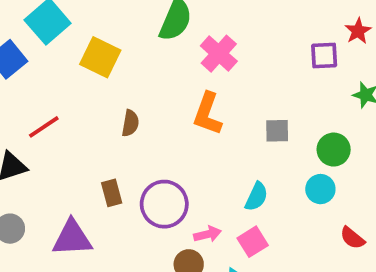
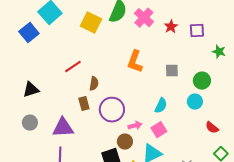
red star: (358, 31) -> (171, 27), moved
pink cross: (219, 54) -> (144, 18), moved
yellow square: (100, 57) -> (91, 23), moved
brown semicircle: (130, 123) -> (94, 84), moved
red line: (44, 127) -> (73, 67), moved

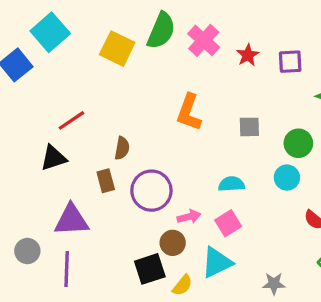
red line: (73, 67) -> (71, 120), moved
black triangle: (31, 90) -> (53, 158), moved
cyan semicircle: (161, 106) -> (231, 184), turned -119
gray circle: (30, 123) -> (27, 251), moved

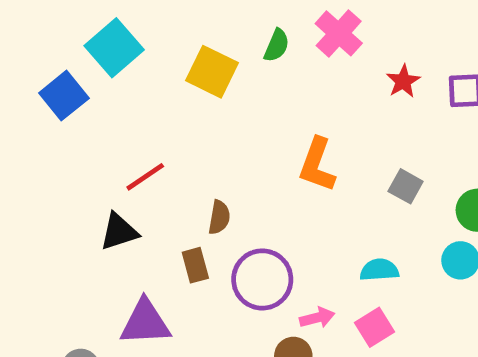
green semicircle: (161, 31) -> (277, 45), size x0.6
pink cross: (204, 40) -> (339, 33), moved
gray square: (249, 127) -> (406, 186), turned 30

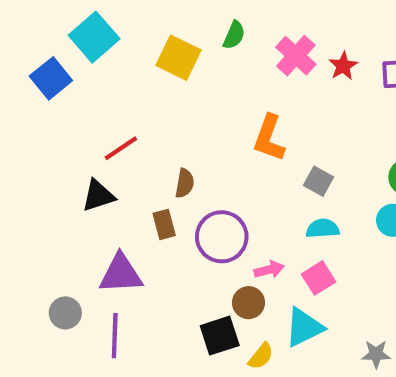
pink cross: (339, 33) -> (296, 56), moved
gray square: (406, 186) -> (318, 181), moved

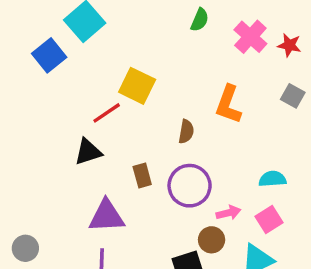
yellow square: (179, 58) -> (137, 86), moved
red star: (343, 66) -> (289, 45), turned -30
gray square: (318, 181) -> (293, 96), moved
brown semicircle: (185, 183) -> (186, 132), moved
gray circle: (65, 313) -> (25, 248), moved

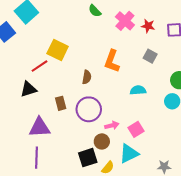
green semicircle: (200, 20) -> (95, 11), turned 112
cyan semicircle: (272, 179) -> (138, 90), moved

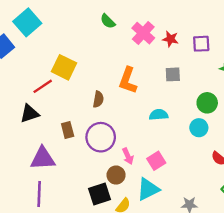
gray square: (150, 56) -> (173, 74), turned -32
pink arrow: (112, 125) -> (128, 156), turned 80

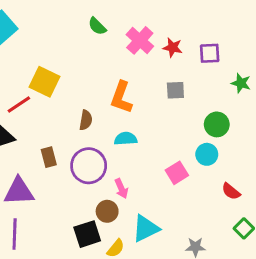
cyan semicircle: (159, 115) -> (126, 139), moved
pink square: (156, 161) -> (177, 173), moved

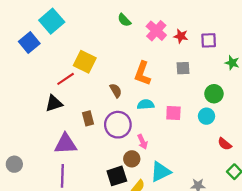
brown semicircle: (86, 120) -> (116, 91), turned -40
pink square: (177, 173) -> (173, 113), moved, turned 35

